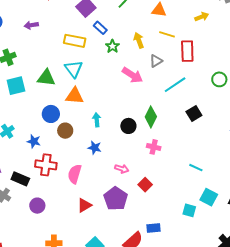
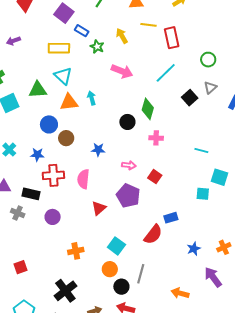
gray triangle: (156, 61) -> (210, 88), moved
cyan arrow: (97, 120) -> (92, 98), moved

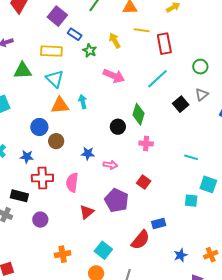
green triangle: (38, 90) -> (23, 71), moved
pink arrow: (129, 165) -> (110, 165), moved

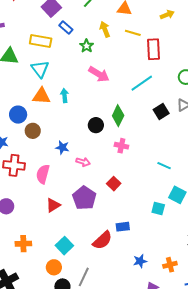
yellow arrow: (115, 40) -> (105, 29), moved
green star: (90, 51) -> (87, 46), moved

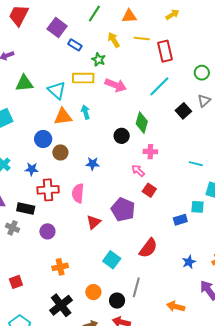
yellow rectangle: (41, 41) -> (83, 78), moved
pink arrow: (83, 162) -> (138, 171), moved, turned -144
blue rectangle: (123, 227) -> (180, 220), moved
orange cross: (23, 244) -> (60, 267), moved
orange circle: (54, 267) -> (93, 292), moved

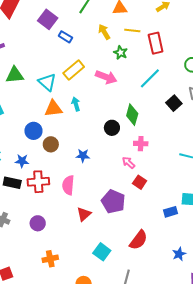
green star: (98, 59) -> (121, 53), moved
yellow rectangle: (83, 78) -> (74, 70), turned -40
black rectangle: (26, 209) -> (12, 183), moved

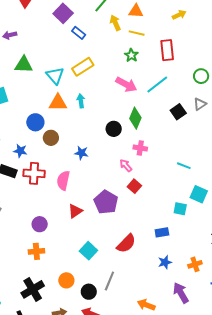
yellow line: (132, 31) -> (137, 33), moved
yellow arrow: (104, 32) -> (115, 23), moved
pink arrow: (106, 77) -> (126, 84), moved
blue rectangle: (171, 212) -> (162, 232), moved
purple circle: (38, 223) -> (40, 224), moved

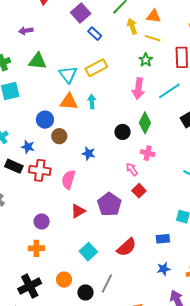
pink arrow: (126, 84) -> (138, 89), turned 65

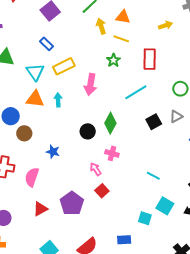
blue rectangle: (95, 34) -> (47, 44), moved
pink arrow: (138, 89) -> (90, 84), moved

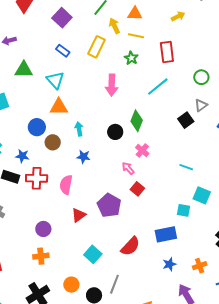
yellow rectangle: (64, 66) -> (97, 47), moved, turned -30
cyan arrow: (58, 100) -> (79, 129), moved
black square: (154, 122) -> (186, 120), moved
pink cross: (112, 153) -> (142, 151), turned 32
blue rectangle: (124, 240) -> (166, 234), size x1.5

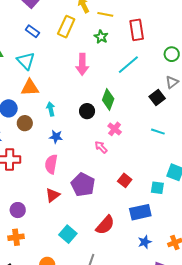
cyan line: (186, 167) -> (158, 132), moved
pink semicircle: (66, 185) -> (51, 164), moved
red square: (137, 189) -> (125, 180), moved

